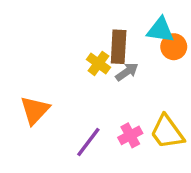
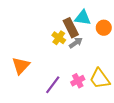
cyan triangle: (160, 30) -> (83, 18), moved
brown rectangle: (119, 47) -> (71, 28), turned -30

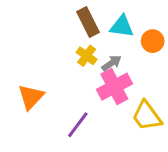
brown rectangle: (71, 28) -> (88, 22), moved
pink cross: (78, 81) -> (114, 87), moved, size x1.6

